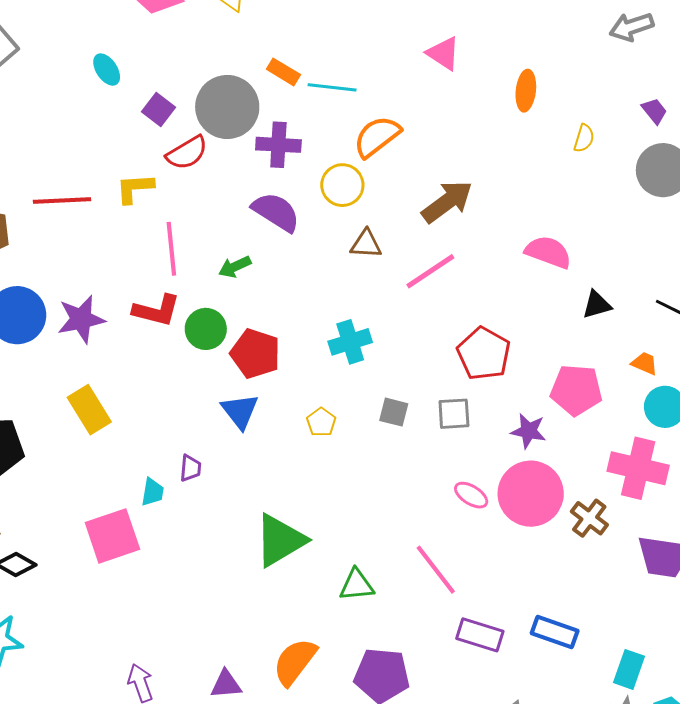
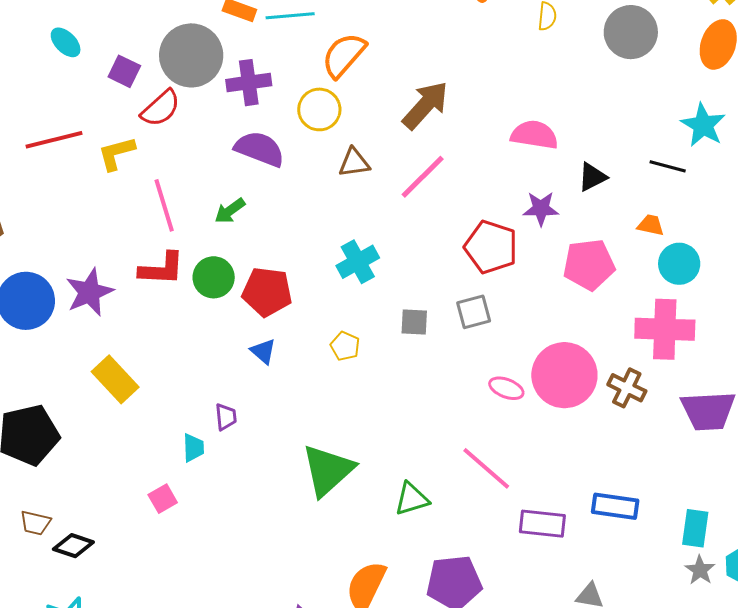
red line: (62, 200) -> (54, 140), moved
blue triangle: (240, 411) -> (263, 351), size x0.7
purple star: (529, 431) -> (541, 209), moved
pink square: (112, 536) -> (163, 499), size x0.5

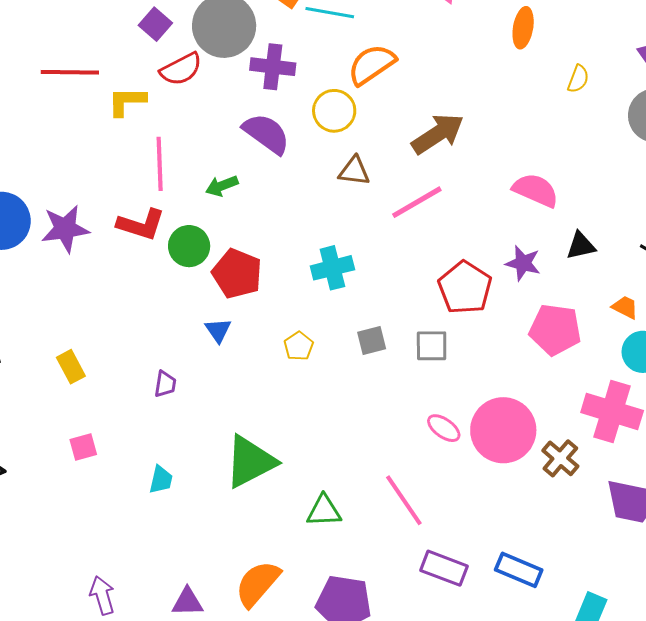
gray square: (414, 322) -> (372, 341), turned -32
yellow rectangle: (115, 379) -> (71, 367), moved, size x0.7
cyan trapezoid: (193, 448) -> (161, 480), moved

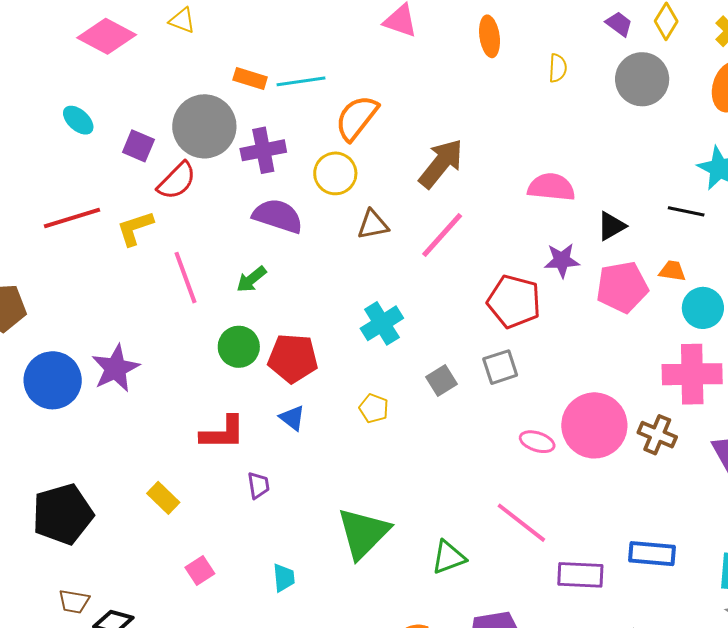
red L-shape: (141, 225) -> (223, 433), moved
pink pentagon: (555, 330) -> (622, 287), moved

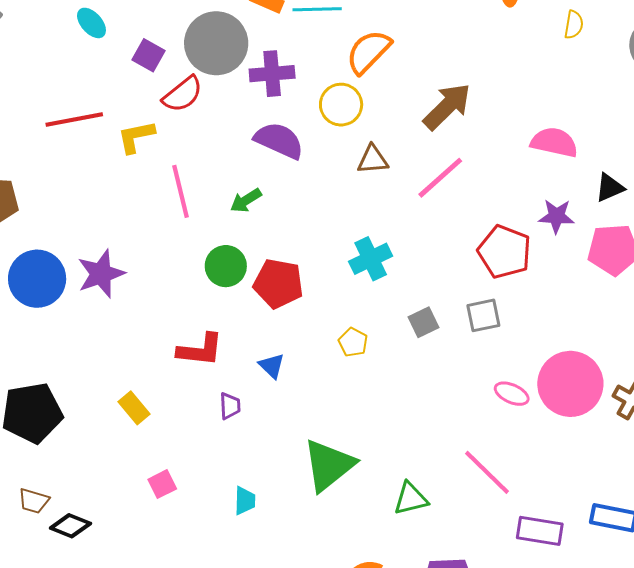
blue triangle: (292, 418) -> (272, 366), moved

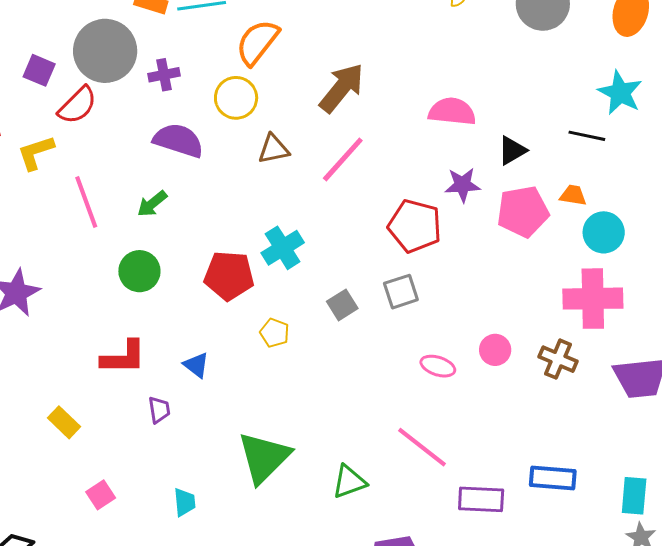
purple cross: (272, 74) -> (164, 75), size x0.7
red pentagon: (278, 284) -> (229, 276), moved
pink circle: (570, 384) -> (495, 350), size x0.5

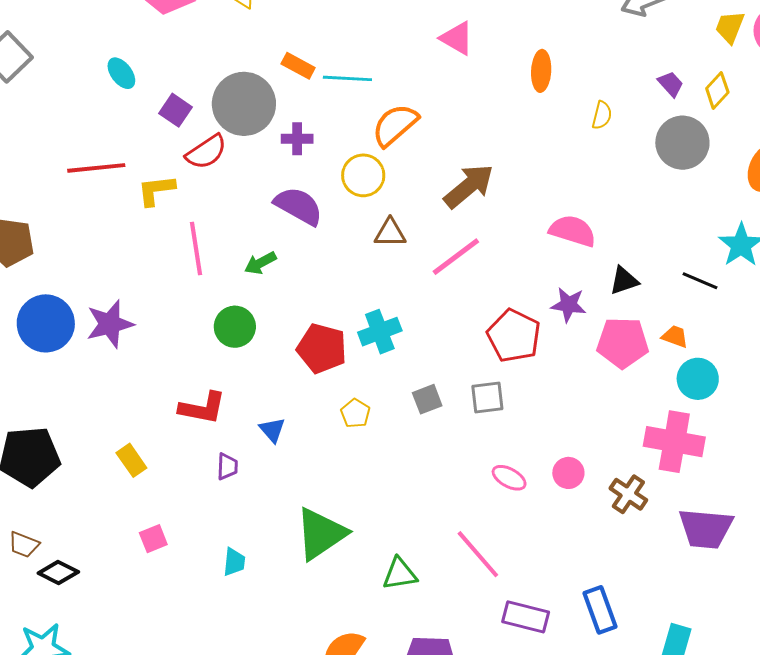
blue rectangle: (553, 478) -> (600, 610), turned 54

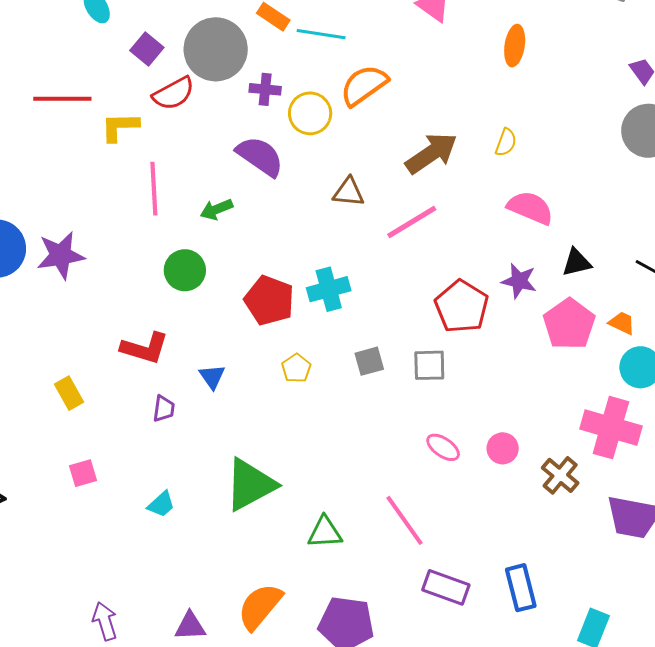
yellow semicircle: (602, 115) -> (506, 142), moved
yellow circle: (363, 175) -> (310, 113), moved
pink pentagon: (623, 343) -> (569, 324), turned 30
cyan trapezoid: (234, 562) -> (161, 504), turned 36

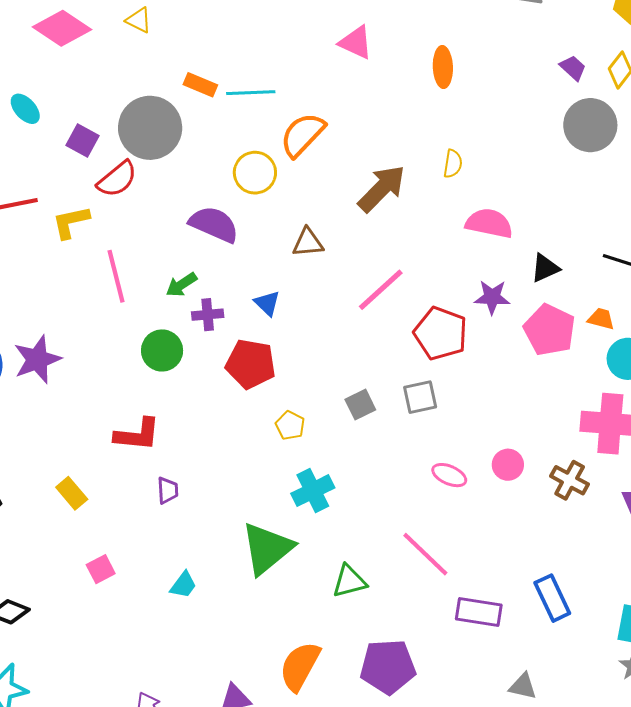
purple cross: (265, 89) -> (208, 315), moved
pink line: (412, 222) -> (381, 290), moved
cyan cross: (329, 289) -> (313, 491), moved
blue triangle: (212, 377) -> (267, 303), moved

